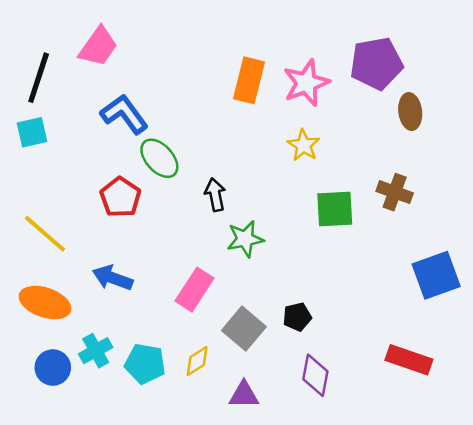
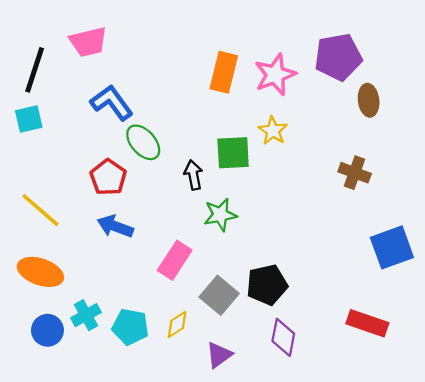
pink trapezoid: (98, 47) -> (88, 42), turned 42
green square: (335, 209) -> (233, 153), moved
blue arrow: (113, 278) -> (115, 226), moved
black pentagon: (297, 317) -> (267, 285), size x1.6
purple triangle: (244, 395) -> (219, 355), turned -36

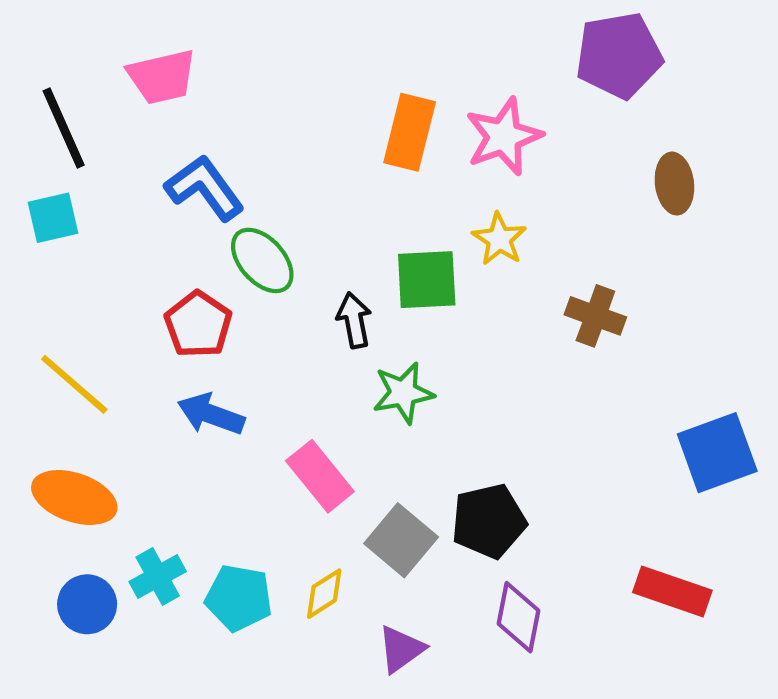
purple pentagon: (338, 57) -> (619, 55), moved
black line: (35, 70) -> (64, 128), turned -42
brown cross: (355, 173) -> (595, 316), moved
pink rectangle: (175, 260) -> (320, 476), turned -72

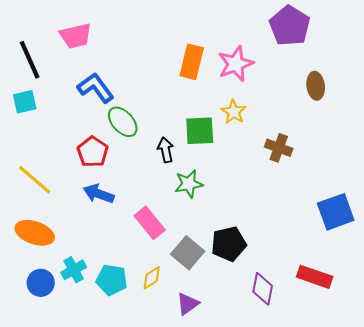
purple pentagon: (619, 55) -> (290, 26), turned -30
purple diamond: (519, 617) -> (263, 289), moved

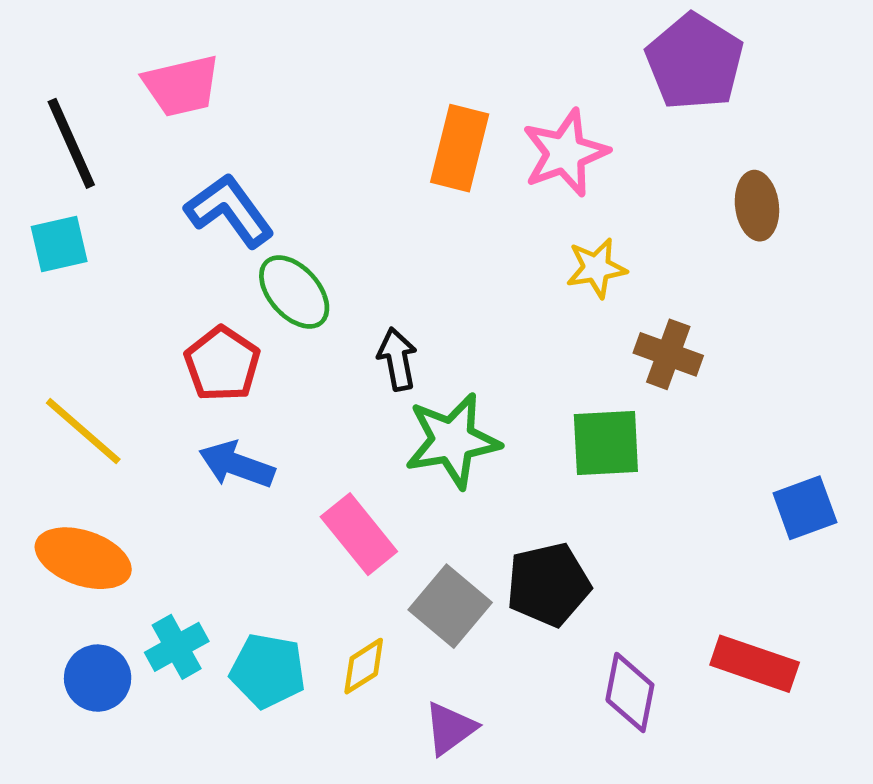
yellow star: (234, 112) -> (596, 268), moved, turned 30
green square: (200, 131) -> (606, 443), moved
green star: (189, 184) -> (452, 441), size x1.4
blue square: (336, 212) -> (805, 508), size x0.7

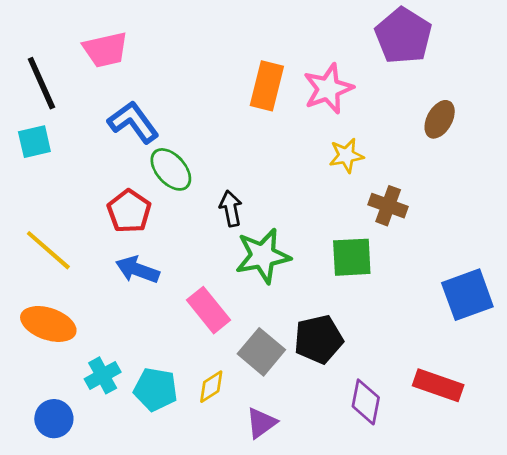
brown ellipse: (757, 206) -> (440, 119), turned 36
blue square: (805, 508) -> (467, 295), size x1.4
blue circle: (98, 678) -> (54, 419), moved

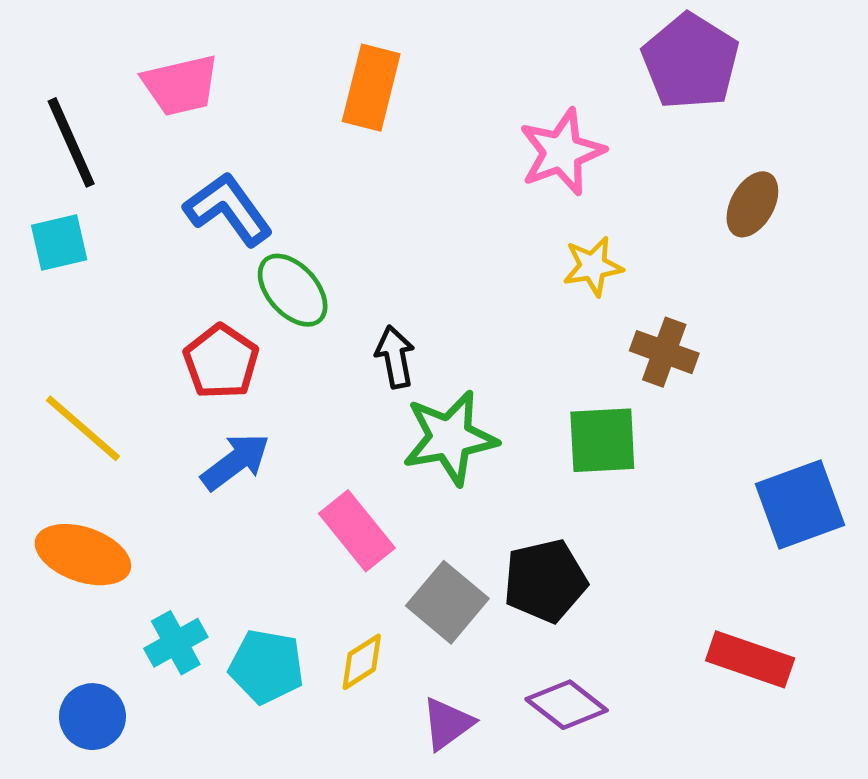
orange rectangle: (267, 86) -> (371, 88), moved
blue arrow: (137, 270) -> (235, 462), turned 123
purple diamond: (366, 402) -> (567, 705), moved, turned -63

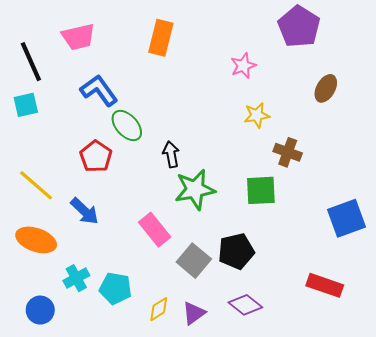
pink star: (562, 152) -> (243, 66), size x0.7
blue arrow: (235, 462) -> (85, 211), moved, turned 80
yellow diamond: (362, 662) -> (159, 309), moved

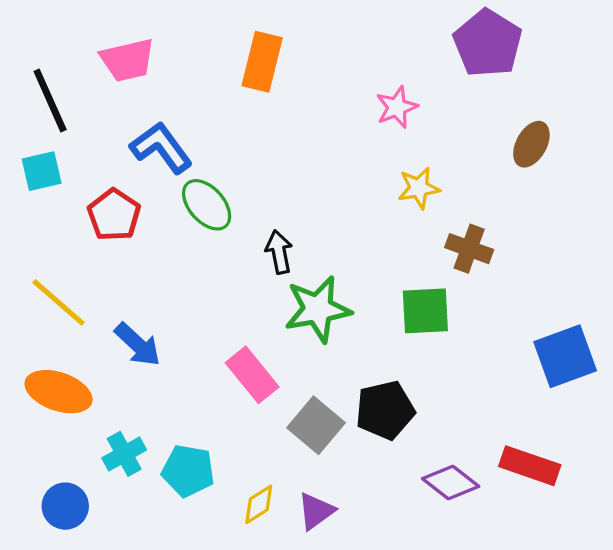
red pentagon: (96, 156) -> (114, 215), moved
purple diamond: (245, 305) -> (451, 482), moved

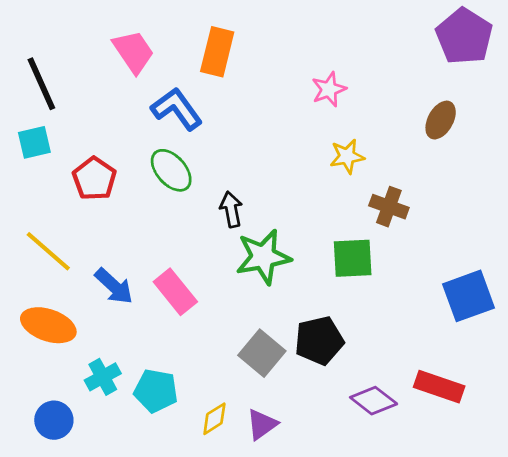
purple pentagon: (488, 43) -> (464, 36), moved
pink trapezoid: (128, 60) -> (133, 52), moved, turned -111
blue L-shape: (161, 148) -> (177, 109), moved
pink rectangle: (252, 375) -> (175, 292), moved

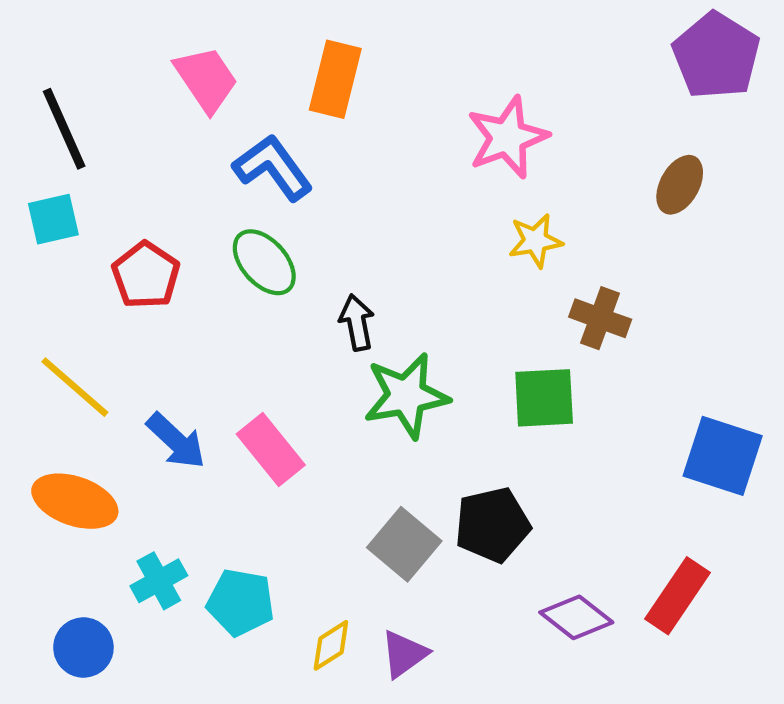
pink star: (329, 89) -> (507, 137), size x1.5
blue square: (468, 296) -> (723, 456), turned 38
red rectangle: (439, 387) -> (678, 596), turned -75

